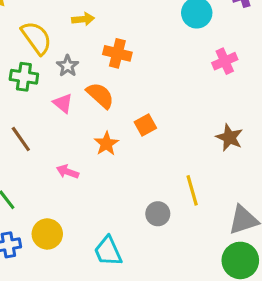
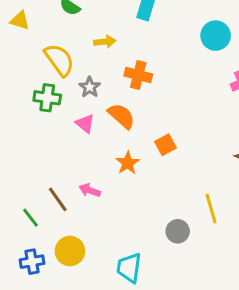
brown line: (21, 139) -> (58, 199), moved
cyan trapezoid: (108, 251) -> (129, 268), turned 32

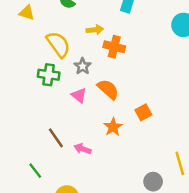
orange cross: (138, 75) -> (114, 47), moved
brown line: (58, 199) -> (56, 138), moved

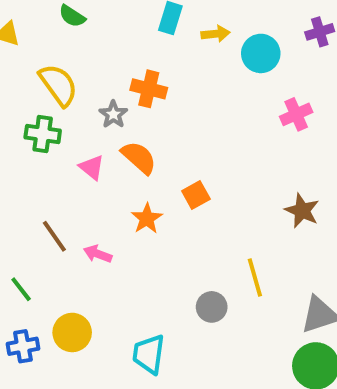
yellow arrow: (95, 30) -> (216, 34), moved
gray star: (83, 66) -> (113, 114), moved

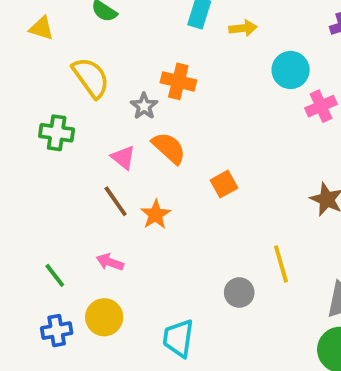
cyan circle: (261, 53) -> (291, 70), moved
green cross: (43, 134) -> (57, 133), moved
orange star: (147, 219) -> (156, 215), moved
brown line: (54, 236) -> (116, 201), moved
pink arrow: (98, 254) -> (110, 262), moved

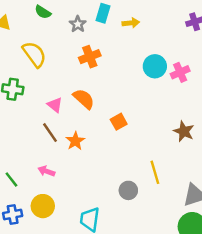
cyan circle: (291, 70) -> (155, 66), moved
orange cross: (178, 81) -> (90, 57), turned -35
gray star: (144, 106) -> (78, 24), moved

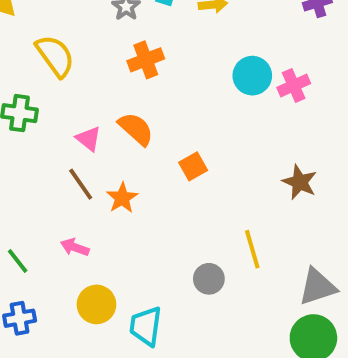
yellow circle: (43, 206) -> (96, 304), moved

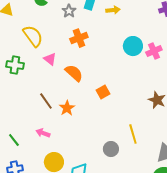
pink triangle: (89, 139) -> (50, 59), moved

